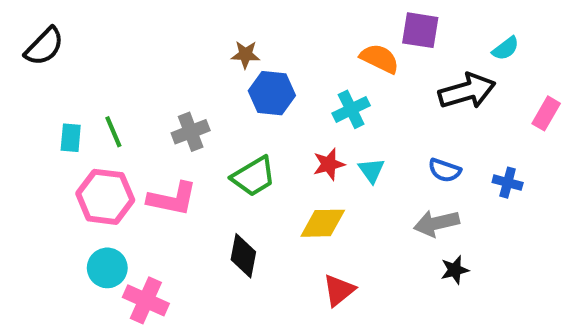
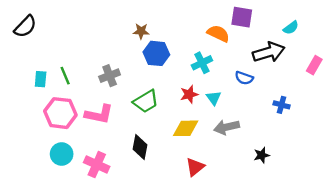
blue semicircle: (445, 170) -> (244, 78), moved
blue cross: (508, 183) -> (282, 105), moved
gray arrow: (436, 223) -> (227, 127), moved
pink cross: (146, 300) -> (97, 165), moved

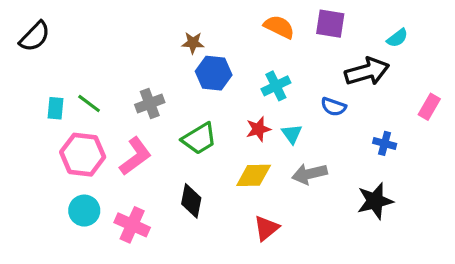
orange semicircle: (218, 34) -> (279, 27), moved
pink rectangle: (314, 65) -> (429, 107), moved
green line: (65, 76) -> (89, 104), turned -30
pink L-shape: (99, 114) -> (135, 156), turned -48
black star: (262, 155) -> (375, 201), moved, size x1.6

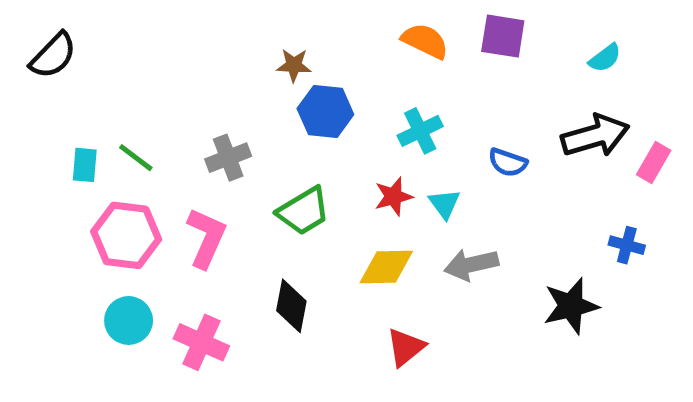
black arrow: (367, 72) -> (595, 136), moved
blue cross: (385, 143) -> (627, 245), moved
pink L-shape: (135, 156) -> (206, 238), turned -30

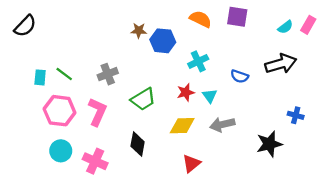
blue hexagon: (325, 111) -> (163, 41), moved
pink rectangle: (654, 162) -> (308, 25), moved

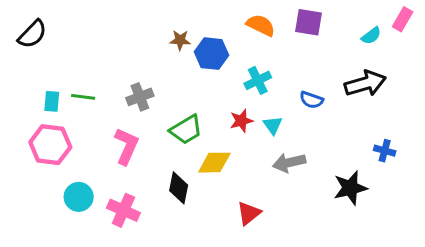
pink rectangle: (308, 25) -> (403, 19), moved
green line: (64, 74) -> (83, 97), turned -30
pink hexagon: (60, 111) -> (50, 145), moved
yellow diamond: (182, 126) -> (214, 163), moved

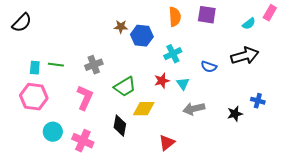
orange semicircle: (261, 25) -> (175, 17), turned 60
black star: (350, 188) -> (235, 114), moved, size x0.7

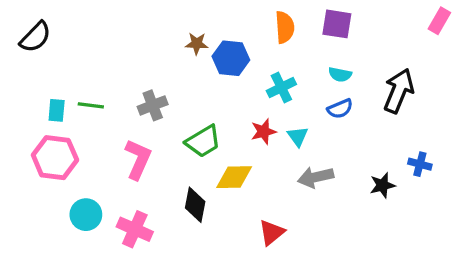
cyan semicircle: (249, 24) -> (340, 74), moved, turned 48
black arrow: (245, 56) -> (399, 91), turned -52
blue semicircle: (209, 67) -> (340, 109), turned -42

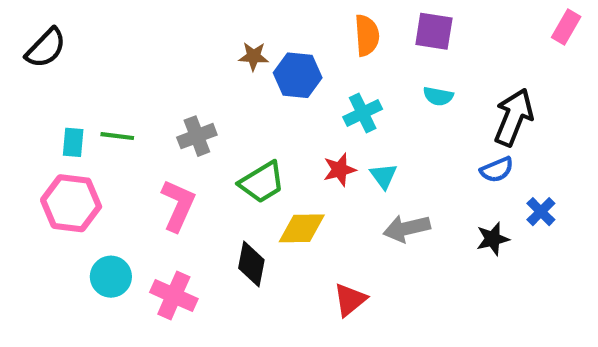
blue semicircle: (340, 109) -> (497, 170), moved
blue cross: (420, 164) -> (541, 212), turned 30

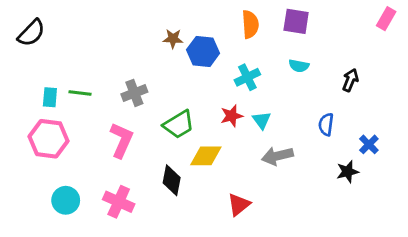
black arrow: (514, 117) -> (350, 80), size x0.6
blue semicircle: (497, 170) -> (326, 124), moved, turned 120
black star: (493, 239) -> (348, 172), moved
cyan circle: (111, 277) -> (66, 200), moved

